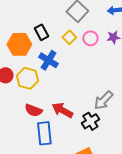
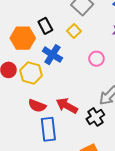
pink circle: (90, 38) -> (96, 59), moved

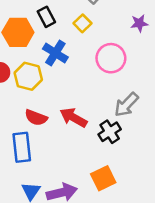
pink circle: (96, 59) -> (111, 58), size x1.5
blue rectangle: (48, 129) -> (22, 147), moved

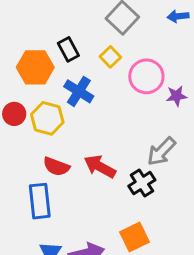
purple star: (139, 23) -> (176, 96), moved
pink circle: (111, 58) -> (146, 76), moved

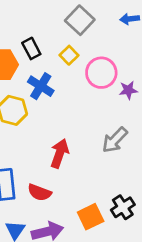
red semicircle: (56, 167) -> (39, 192), moved
red arrow: (100, 167) -> (60, 153), turned 80
black cross: (142, 183) -> (123, 207), moved

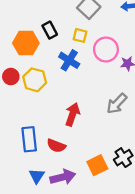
yellow square: (69, 55) -> (80, 35), turned -32
blue cross: (41, 86) -> (69, 60), moved

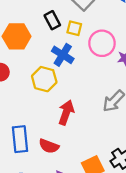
black rectangle: (50, 30) -> (52, 20), moved
yellow hexagon: (35, 80) -> (44, 79), moved

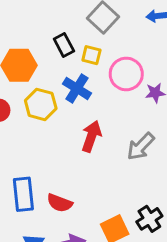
yellow hexagon: (44, 79) -> (41, 104), moved
red arrow: (66, 113) -> (91, 136), moved

